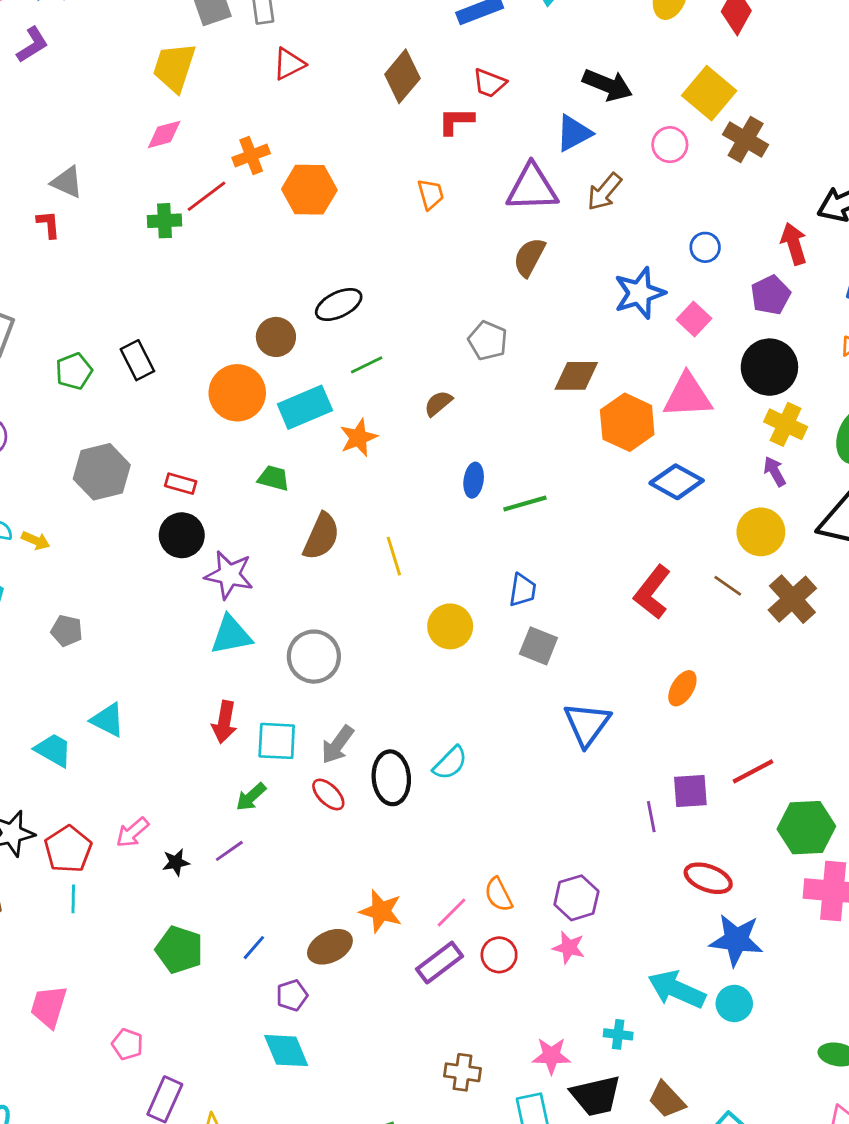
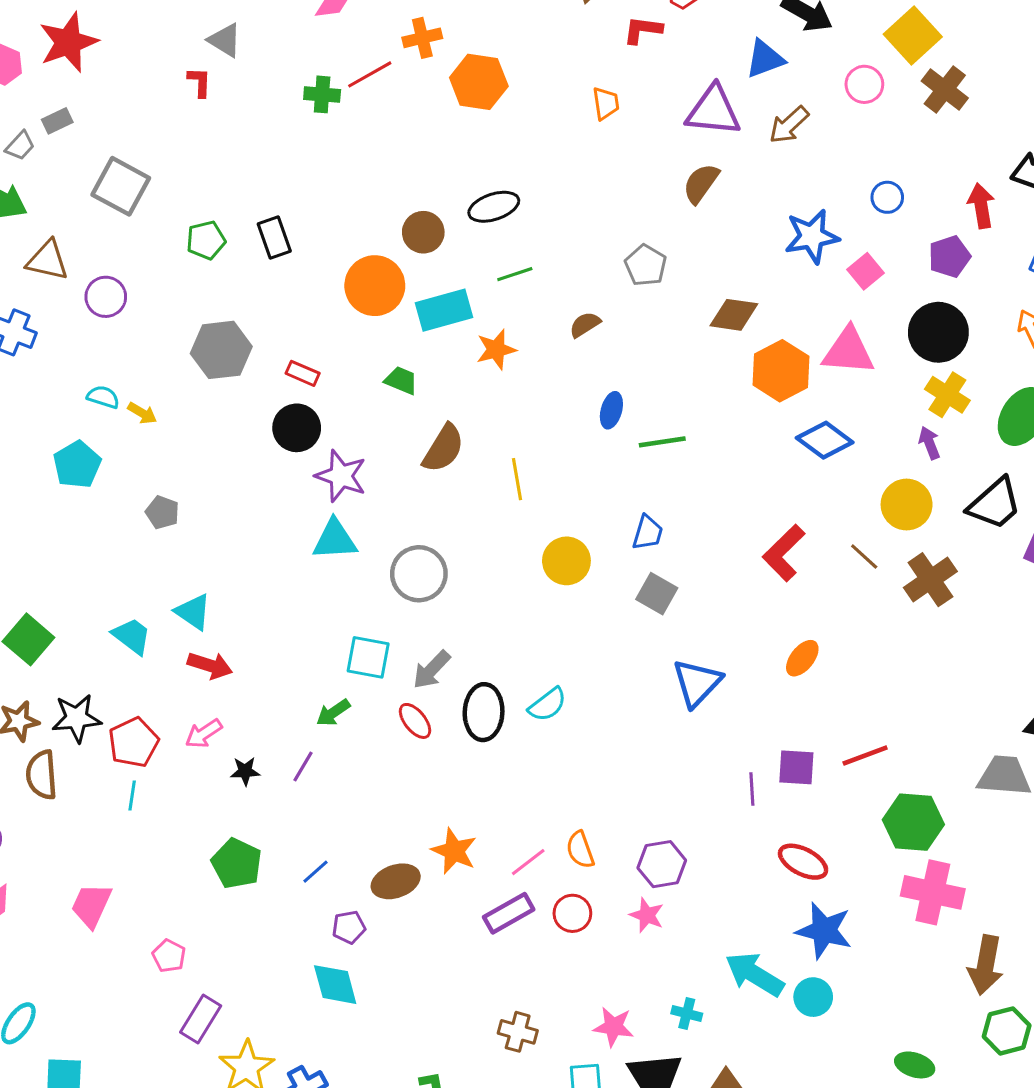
red arrow: (224, 722) -> (210, 665), moved, turned -90
purple line: (229, 851) -> (303, 767), turned -32

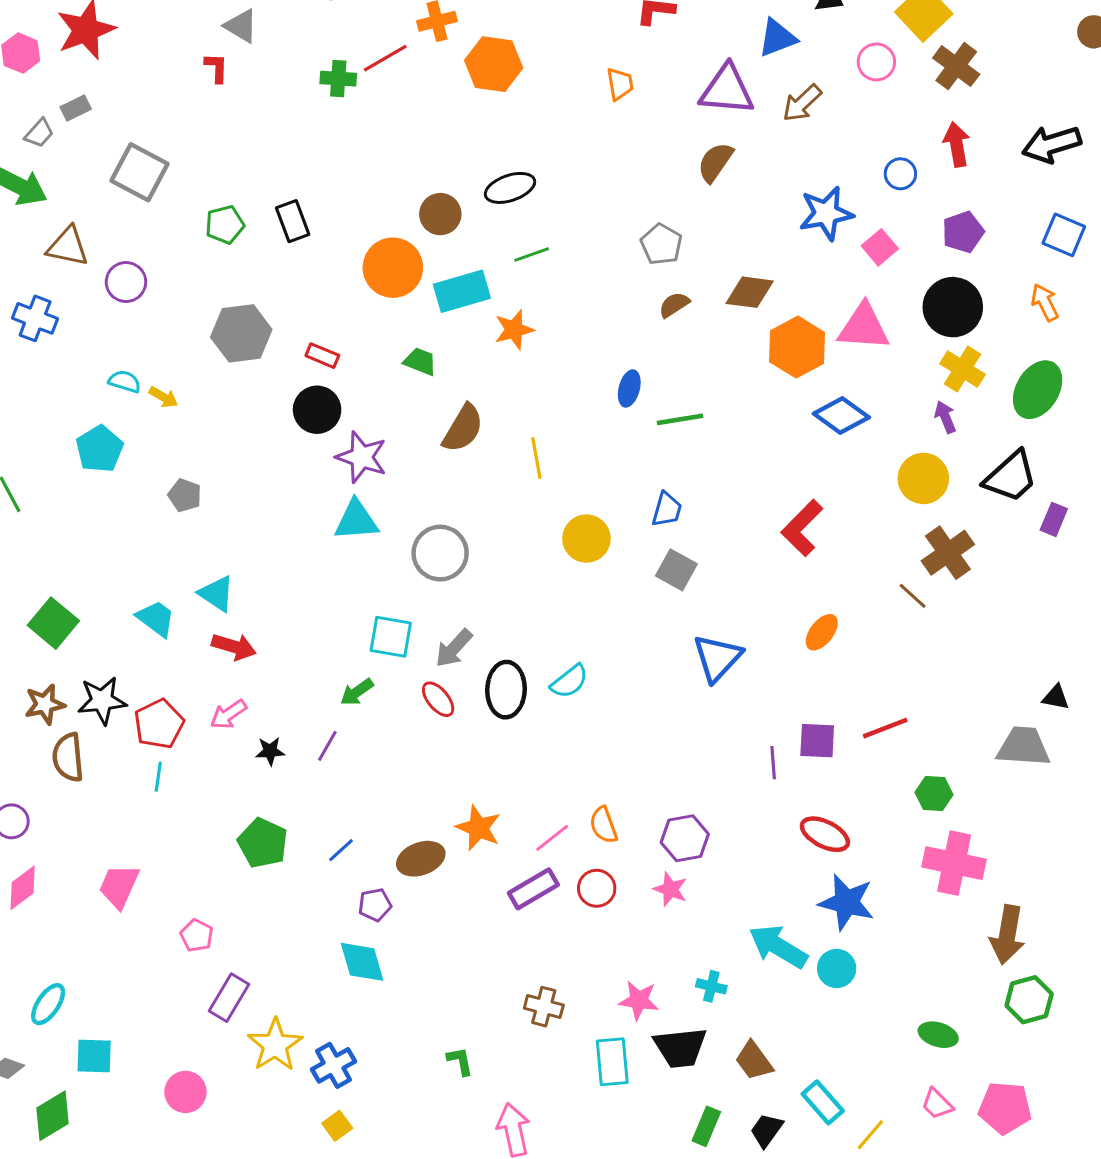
red arrow: (981, 206) -> (957, 144), moved
brown semicircle: (585, 325) -> (674, 305), moved
brown line: (864, 557) -> (913, 596), moved
green hexagon: (913, 822) -> (934, 794), size x0.6

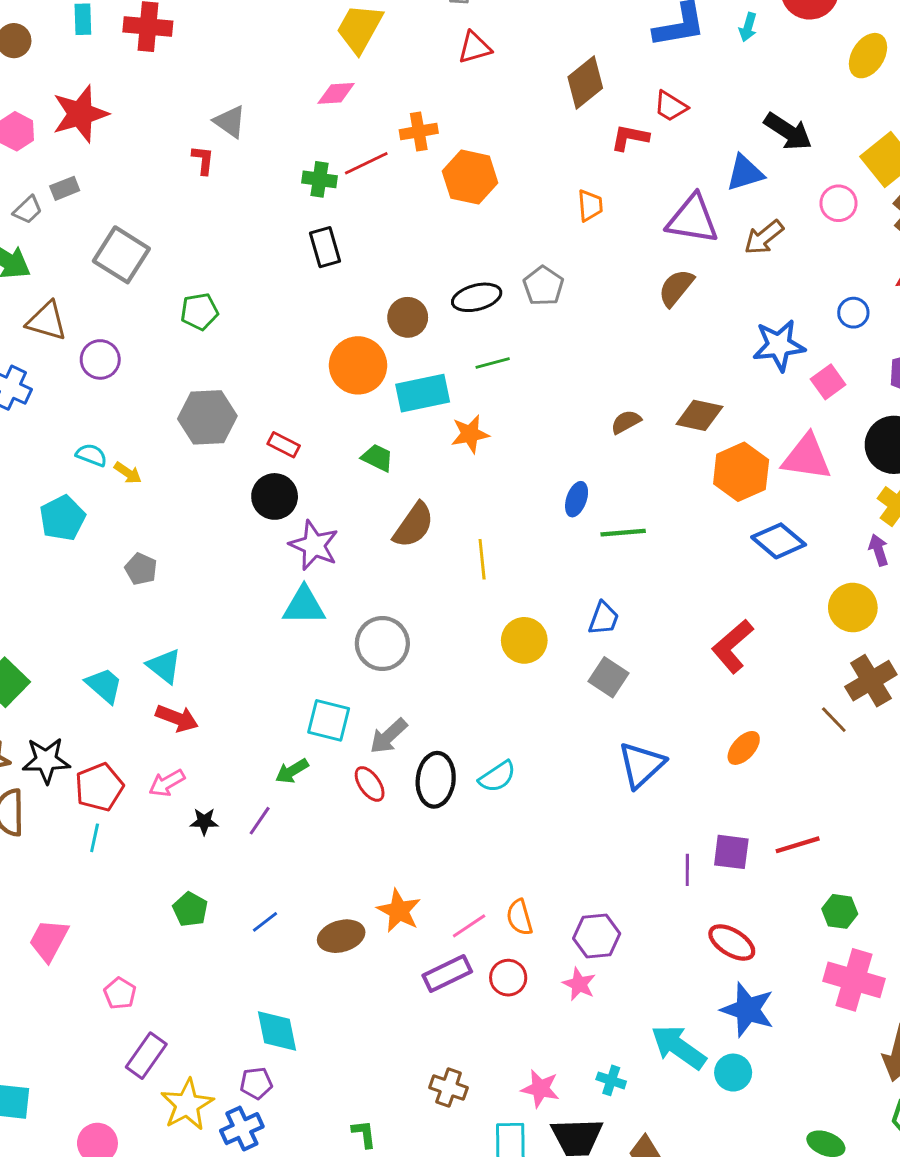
black rectangle: (293, 221) -> (325, 247), moved
gray pentagon: (661, 244) -> (543, 286), moved
green pentagon: (263, 843) -> (190, 909), size x0.7
purple pentagon: (375, 905) -> (256, 1083), moved

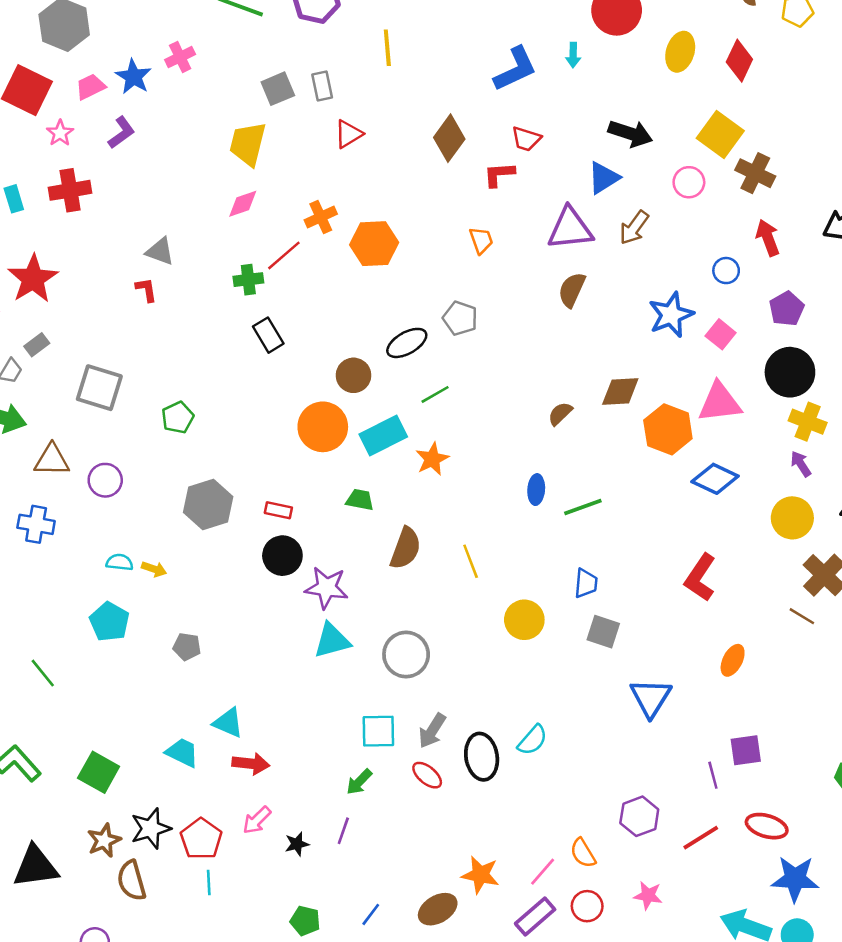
red line: (798, 845) -> (701, 838), moved
purple hexagon: (597, 936) -> (639, 816), moved

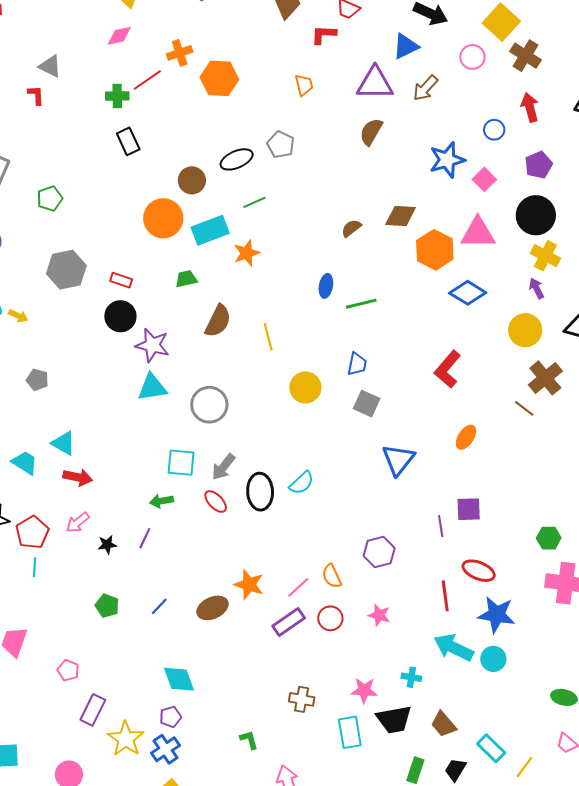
green trapezoid: (360, 500) -> (186, 279), turned -30
green arrow: (359, 782) -> (161, 501), turned 30
red line: (701, 838) -> (445, 596), moved, turned -72

